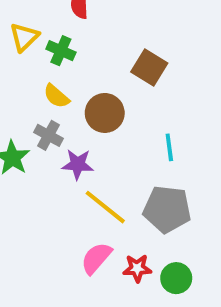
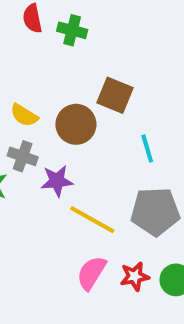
green cross: (61, 51) -> (72, 30), moved
brown square: (149, 67) -> (115, 95), moved

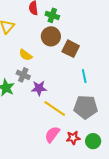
brown circle: (76, 124) -> (51, 36), moved

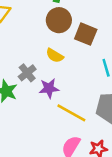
yellow semicircle: (26, 55) -> (55, 55), moved
gray cross: (23, 75) -> (27, 73), turned 32

